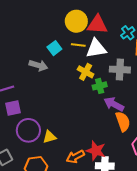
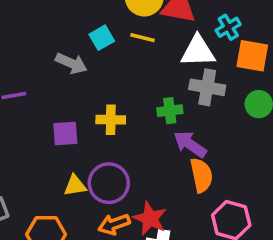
white triangle: (96, 49) -> (198, 51), moved
yellow cross: (86, 72) -> (111, 120), moved, turned -35
purple square: (13, 108) -> (65, 133), moved
purple circle: (28, 130) -> (109, 183), moved

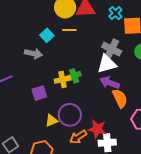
white triangle: (198, 51) -> (107, 64), moved
gray cross: (207, 87) -> (112, 49), turned 30
green cross: (170, 111) -> (74, 76), moved

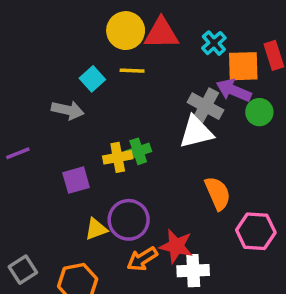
purple arrow: (110, 83) -> (234, 90), moved

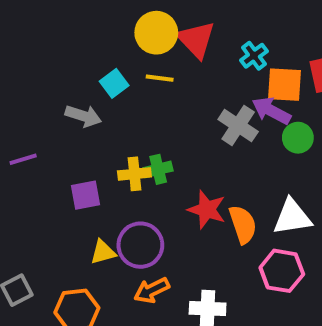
red triangle: (161, 33) -> (196, 40), turned 42
white triangle: (196, 132) -> (292, 217), moved
red star: (176, 246) -> (207, 210), moved

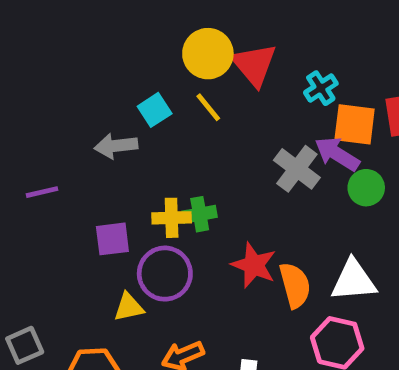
yellow line: (160, 78) -> (208, 107), turned 40
gray arrow: (83, 116) -> (116, 146), turned 152
purple circle: (140, 245) -> (165, 274), moved

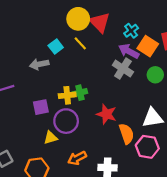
orange square: (355, 124) -> (148, 46), turned 30
purple arrow: (337, 154) -> (129, 51), moved
orange semicircle: (295, 285) -> (126, 134), moved

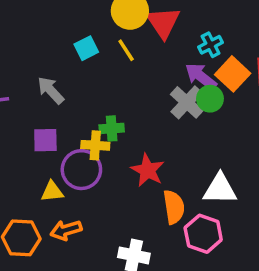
gray arrow: (39, 64) -> (51, 90), moved, turned 48
green circle: (155, 75) -> (210, 99), moved
yellow cross: (67, 95) -> (95, 145), moved
orange arrow: (77, 158) -> (66, 230), moved

